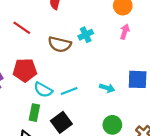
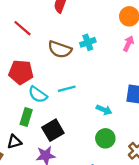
cyan arrow: (107, 88) -> (104, 110), moved
cyan line: (69, 91) -> (67, 89), moved

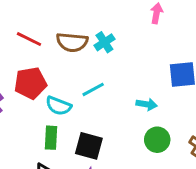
red line: (23, 28) -> (29, 39), moved
cyan cross: (88, 42) -> (104, 42), moved
black square: (53, 130) -> (89, 146), turned -30

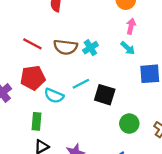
cyan arrow: (147, 104) -> (128, 48), moved, turned 32
green rectangle: (51, 138) -> (36, 121), moved
black square: (89, 146) -> (105, 95), moved

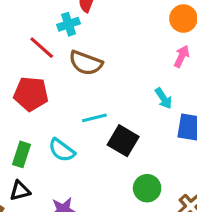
cyan cross: (90, 48) -> (69, 24), moved
cyan arrow: (128, 48) -> (164, 98), moved
cyan semicircle: (54, 96) -> (62, 150), moved

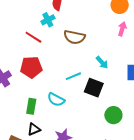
brown semicircle: (86, 63) -> (74, 37), moved
cyan arrow: (164, 98) -> (102, 62), moved

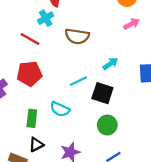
pink arrow: (122, 29) -> (131, 24), turned 48
cyan arrow: (102, 62) -> (110, 64), turned -80
green circle: (113, 115) -> (107, 125), moved

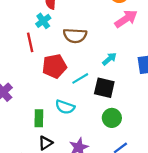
pink arrow: (131, 24) -> (126, 19), size x1.5
red line: (30, 39) -> (30, 42), turned 54
red pentagon: (29, 74) -> (54, 66), moved

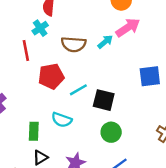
cyan arrow: (109, 59) -> (105, 42), moved

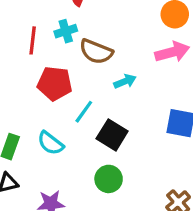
cyan cross: (40, 28) -> (66, 31), moved
cyan arrow: (105, 42) -> (125, 81), moved
cyan line: (78, 90) -> (84, 112), turned -42

